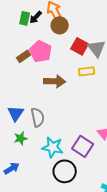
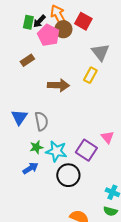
red square: (80, 46) -> (83, 21), moved
pink pentagon: (41, 51) -> (48, 35), moved
yellow rectangle: (87, 71) -> (90, 75), turned -56
green star: (21, 138) -> (36, 147), moved
blue arrow: (12, 168) -> (30, 168), moved

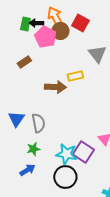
black arrow: (39, 21) -> (36, 23), turned 48
yellow rectangle: (90, 75) -> (75, 76), moved, turned 49
cyan star: (56, 151) -> (66, 154), moved

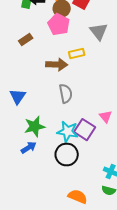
pink pentagon: (45, 37) -> (59, 25), moved
gray semicircle: (38, 123) -> (66, 94), moved
green star: (33, 149) -> (35, 127), size x1.5

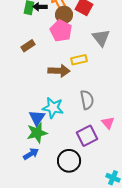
gray semicircle: (66, 94) -> (87, 100), moved
blue triangle: (18, 97) -> (37, 118), moved
purple square: (85, 130) -> (87, 136), turned 30
cyan star: (68, 132) -> (53, 108), moved

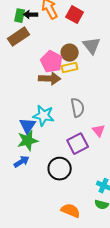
brown circle: (64, 15) -> (70, 53), moved
pink pentagon: (61, 31) -> (52, 62), moved
brown rectangle: (28, 46) -> (19, 37), moved, size x1.5

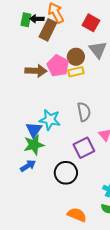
red square: (75, 15) -> (91, 23), moved
brown rectangle: (19, 37) -> (48, 30), moved, turned -30
brown arrow: (50, 79) -> (36, 71), moved

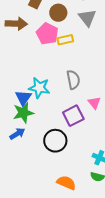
brown circle: (76, 57) -> (58, 13), moved
brown arrow: (36, 71) -> (16, 24), moved

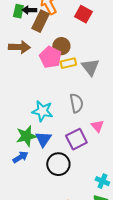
brown circle: (58, 13) -> (61, 46), moved
gray triangle: (87, 18) -> (90, 67), moved
blue triangle: (23, 98) -> (43, 139), moved

